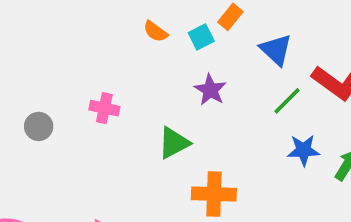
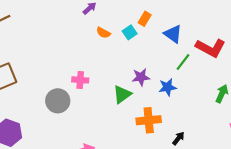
purple star: (210, 90) -> (141, 77), moved, turned -30
gray circle: (39, 126) -> (58, 101), moved, size x1.5
blue star: (303, 150) -> (167, 87), moved

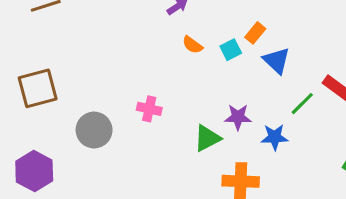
blue triangle: (173, 34) -> (276, 61), moved
gray circle: (58, 101) -> (94, 130), moved

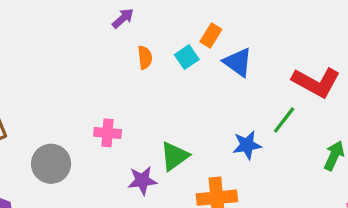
orange semicircle: (192, 45) -> (145, 57), turned -125
green line: (302, 104) -> (284, 120), moved
purple star: (238, 117) -> (142, 180), moved

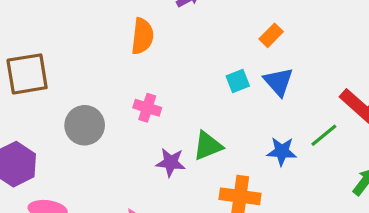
orange semicircle: (145, 57) -> (142, 36), moved, size x1.5
cyan square: (187, 57) -> (238, 81), moved
blue triangle: (238, 62) -> (278, 82), moved

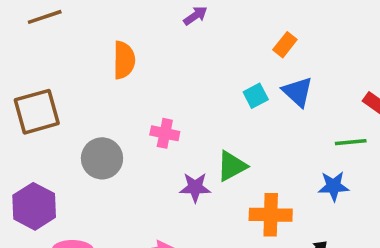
orange semicircle: (142, 36) -> (124, 60), moved
green line: (324, 135) -> (351, 142), turned 40
blue star: (282, 151) -> (334, 186), moved

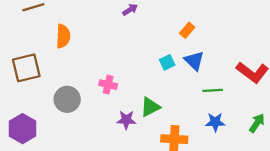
orange semicircle: (124, 60) -> (63, 36), moved
green line: (351, 142) -> (213, 90), moved

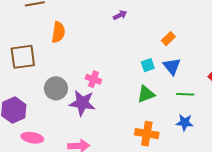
green triangle: (150, 107) -> (146, 94), moved
purple star: (126, 120) -> (82, 103), moved, size x1.5

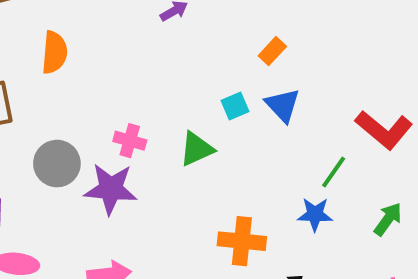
green triangle: (146, 94) -> (197, 149), moved
green line: (185, 94) -> (334, 172), moved, turned -54

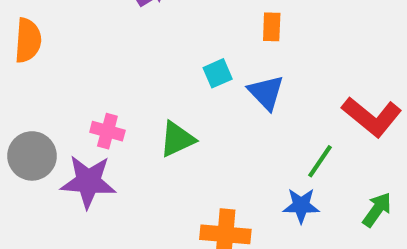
orange rectangle: (272, 51) -> (272, 27), moved, turned -40
cyan square: (235, 106) -> (218, 73), moved

